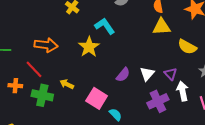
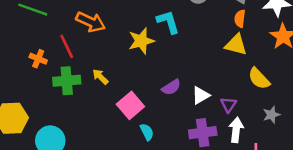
green cross: (42, 95) -> (67, 81), turned -35

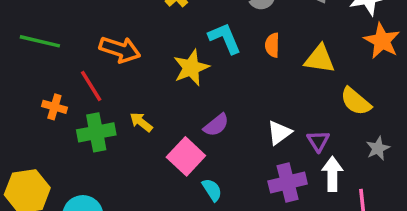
orange semicircle: (240, 19) -> (272, 45), moved
purple semicircle: (171, 87) -> (216, 125), moved

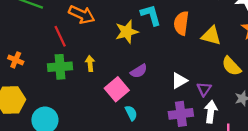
orange semicircle: (272, 45) -> (181, 23), size x1.5
orange cross: (54, 107) -> (16, 60), moved
yellow arrow: (141, 122) -> (90, 63), turned 40

